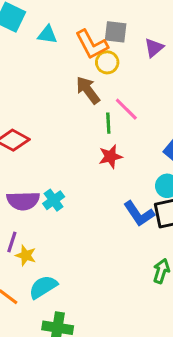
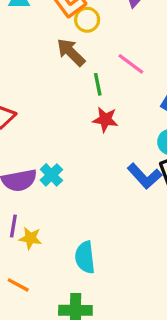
pink line: (126, 109) -> (131, 64), moved
red star: (110, 157) -> (105, 120), turned 30
cyan semicircle: (43, 287) -> (85, 257), moved, turned -56

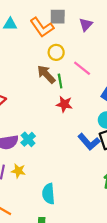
yellow circle: (87, 20) -> (56, 52), moved
brown arrow: (71, 52) -> (46, 74), moved
yellow star: (30, 238) -> (18, 171), moved

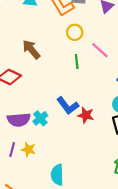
brown arrow: (46, 74) -> (31, 49), moved
red star: (64, 104) -> (86, 115), moved
blue L-shape: (89, 142) -> (68, 106), moved

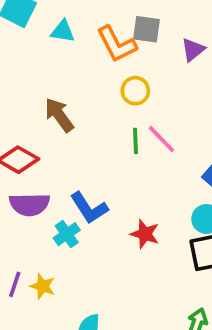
pink line: (100, 50) -> (161, 139), moved
blue L-shape: (68, 106) -> (89, 208), moved
purple semicircle: (19, 120) -> (29, 204), moved

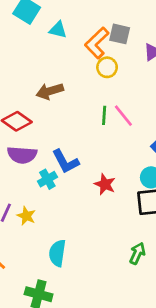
orange L-shape: (117, 44) -> (97, 43), turned 68
yellow circle: (135, 91) -> (107, 67), moved
brown arrow: (59, 115) -> (50, 91), turned -76

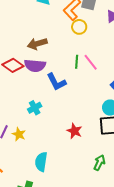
purple semicircle: (22, 155) -> (35, 66), moved
blue L-shape: (66, 161) -> (56, 82), moved
red star: (105, 184) -> (74, 131), moved

